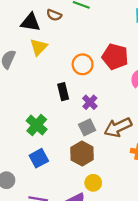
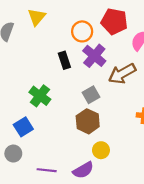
purple cross: (90, 102) -> (94, 56), moved, size x1.5
brown arrow: (118, 127) -> (122, 74), moved
blue square: (39, 158) -> (23, 127), moved

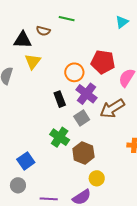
gray square: (91, 95) -> (82, 118), moved
green cross: (40, 96) -> (60, 137), moved

